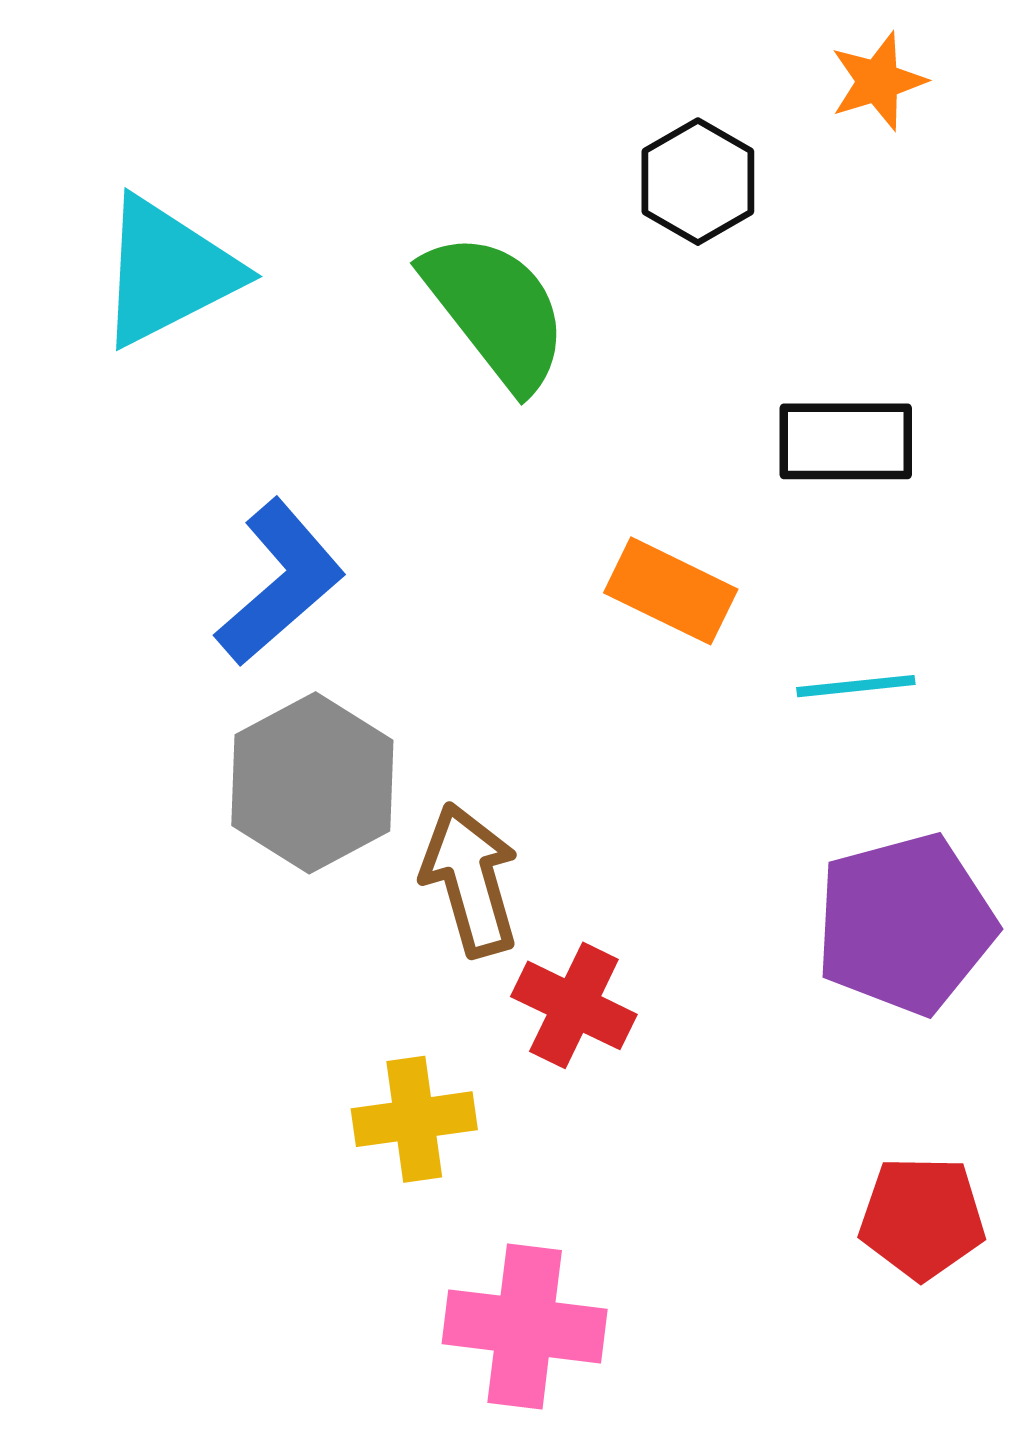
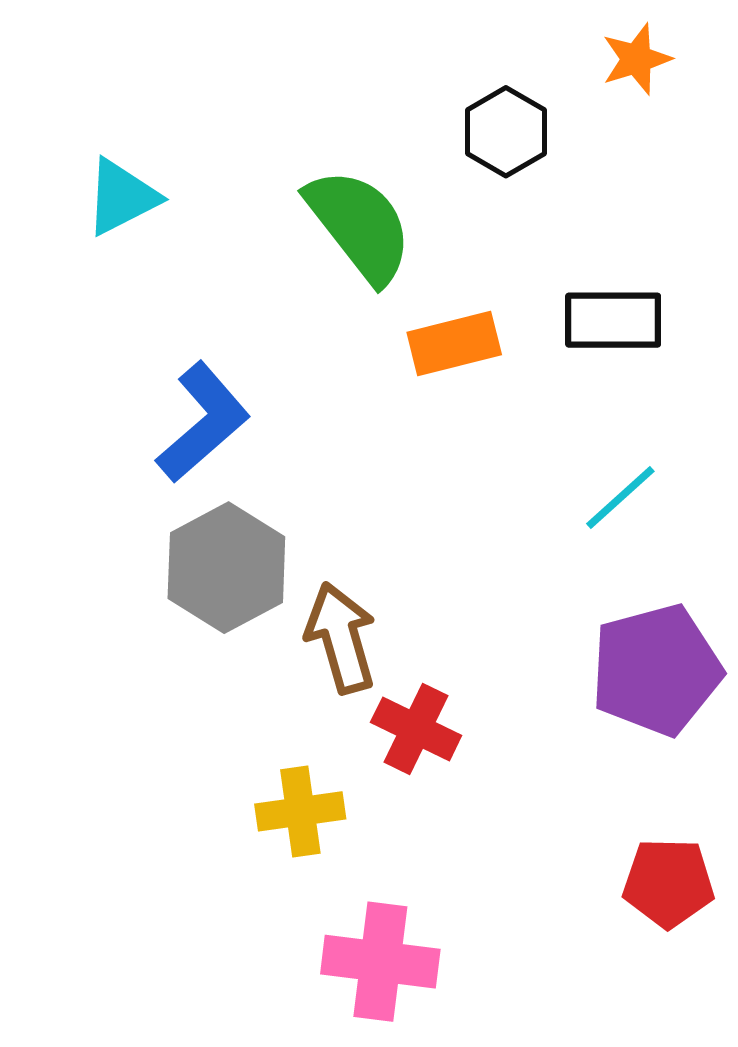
cyan triangle: (168, 272) -> (122, 197), size x0.7
orange rectangle: (671, 591) -> (454, 344), moved, turned -40
cyan line: (856, 686) -> (620, 497), turned -36

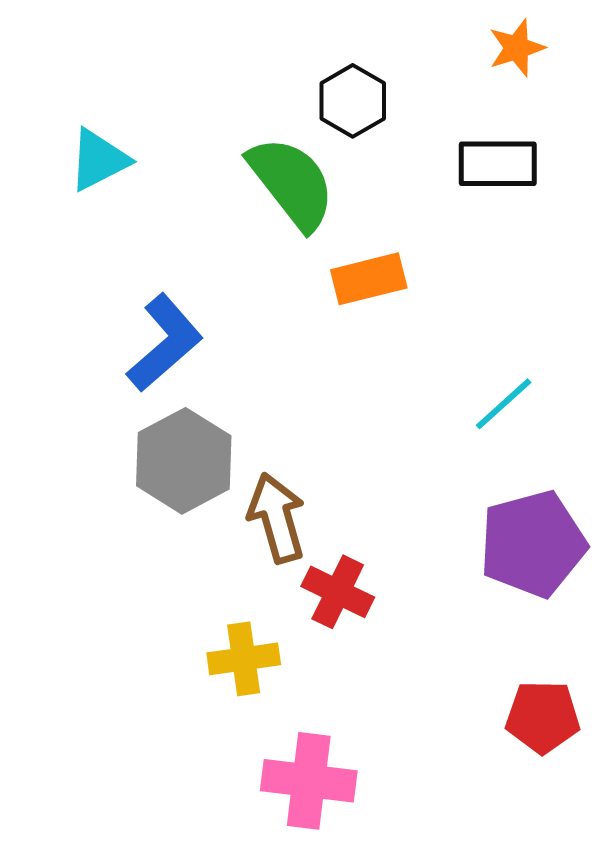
black hexagon: (506, 132) -> (353, 101), moved
black rectangle: (613, 320) -> (498, 164), moved

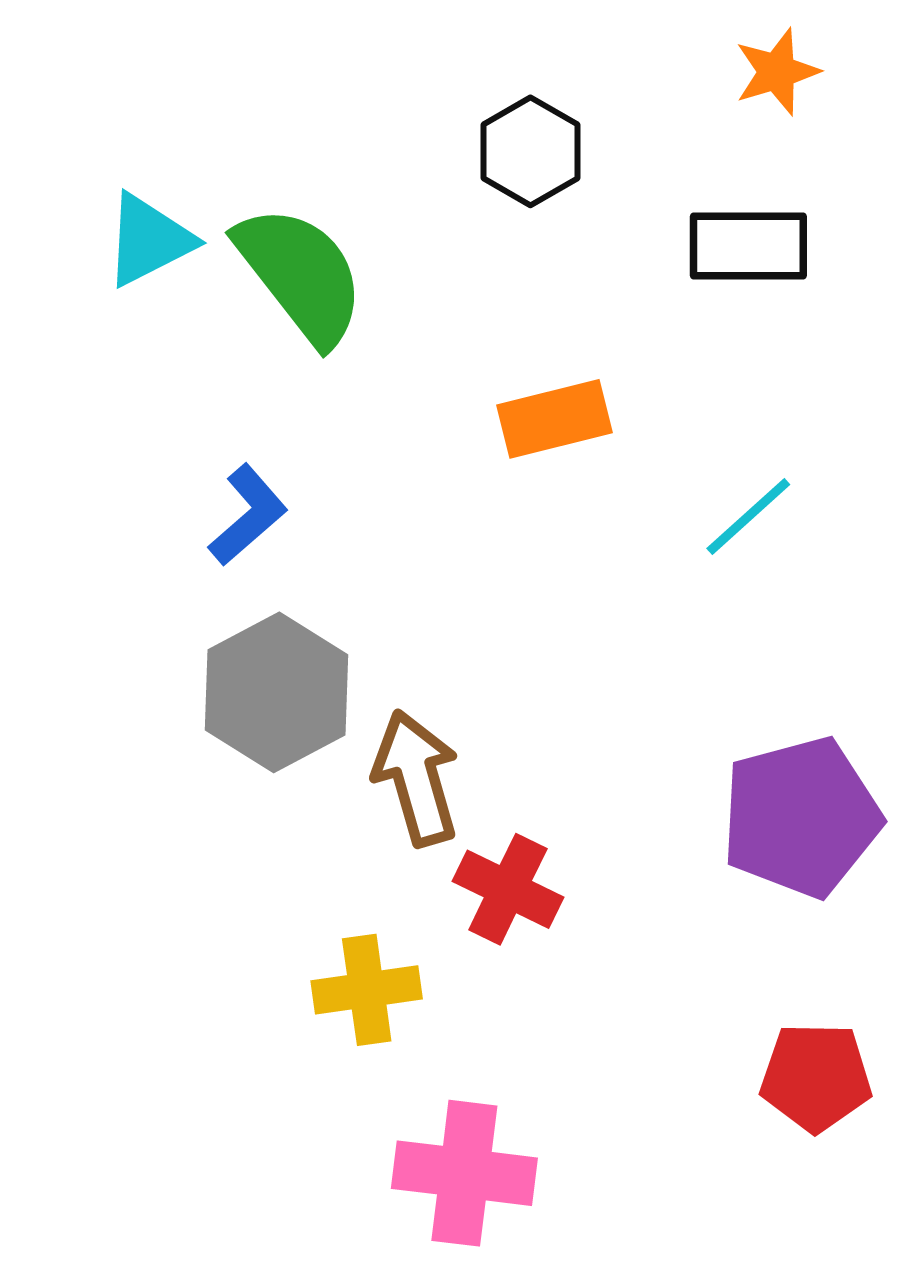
green semicircle: (292, 183) -> (301, 275), moved
blue L-shape: (165, 343) -> (248, 515), size x0.7
cyan line: (504, 404) -> (748, 517), moved

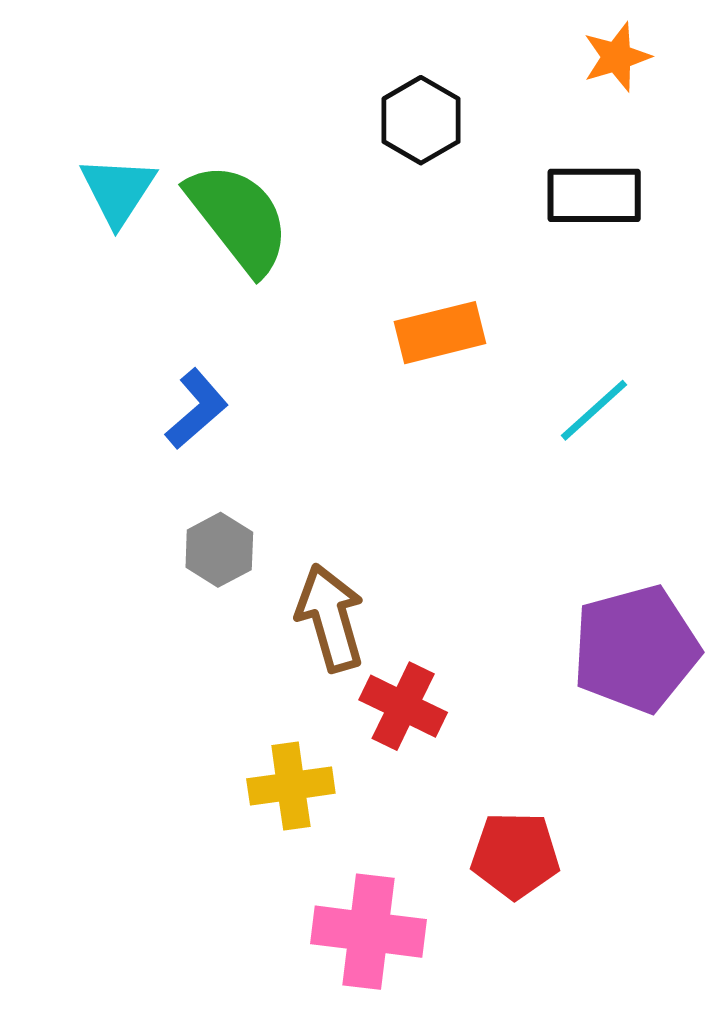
cyan triangle: (149, 240) -> (118, 191), turned -30
gray hexagon: (277, 692) -> (219, 550), size x0.6
red pentagon: (816, 1077) -> (515, 855), moved

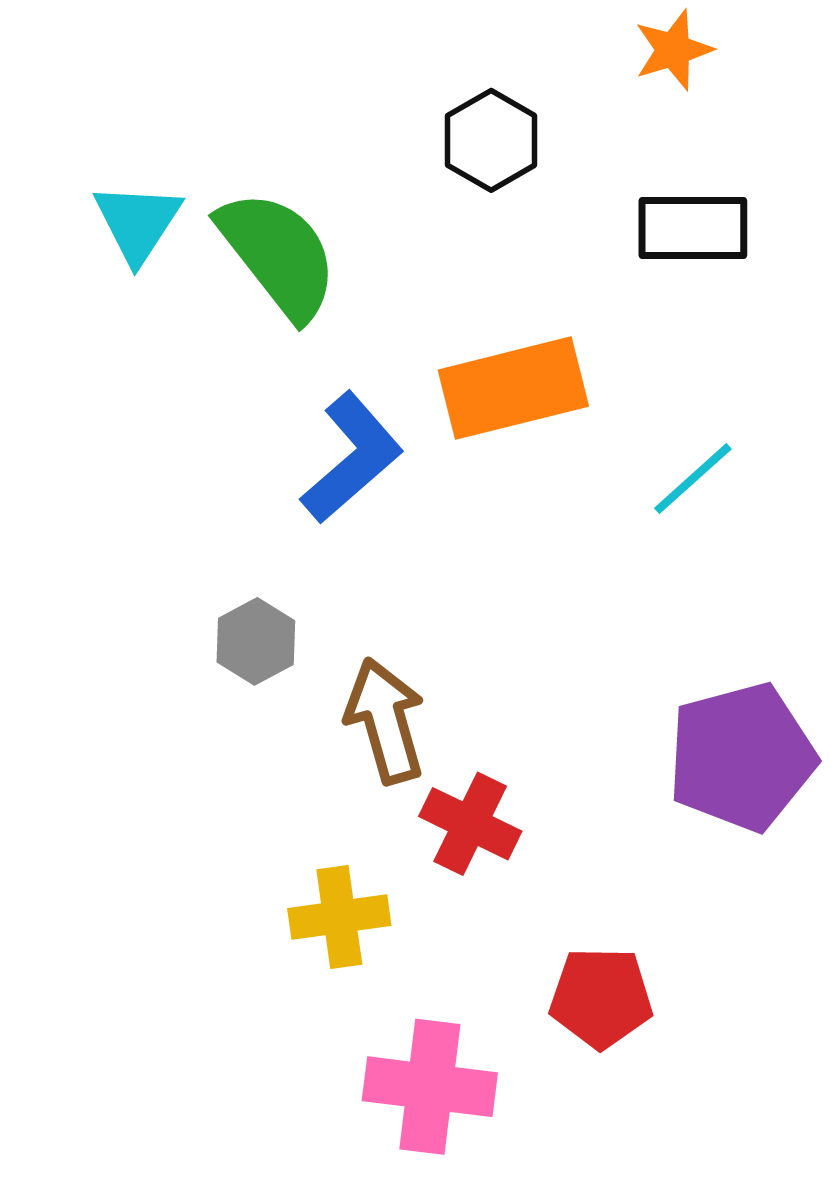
orange star: (617, 57) -> (673, 50), moved
orange rectangle: (440, 333) -> (513, 388), size x1.4
blue L-shape: (197, 409) -> (352, 458), moved, size x1.4

